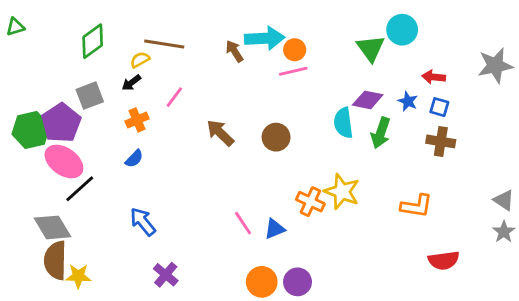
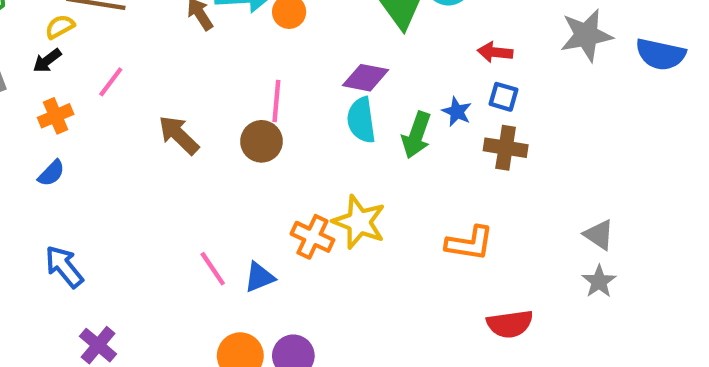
pink line: (293, 71) -> (276, 101), moved, turned -72
purple diamond: (368, 100) -> (366, 78), moved
blue star: (408, 101) -> (457, 112), moved

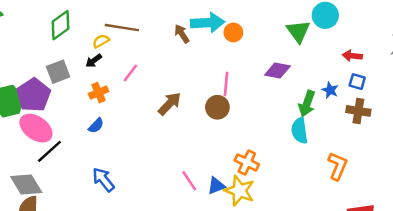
cyan semicircle: (361, 120) -> (300, 131), moved
brown arrow: (179, 135) -> (170, 104), turned 90
yellow star: (359, 222) -> (239, 191), moved
orange L-shape: (470, 243) -> (338, 166), turned -76

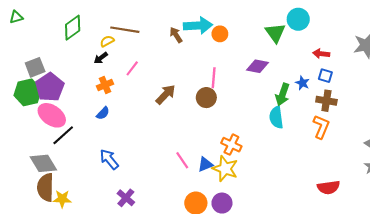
gray square: (58, 72) -> (35, 67), moved
orange L-shape: (338, 166) -> (321, 127), moved

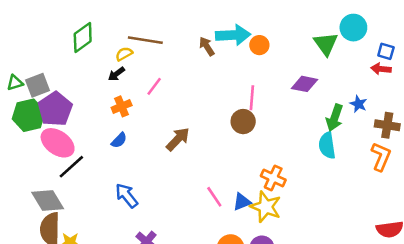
green triangle: (16, 17) -> (15, 83), moved
blue square: (325, 76) -> (386, 51), moved
brown arrow: (166, 94) -> (178, 139), moved

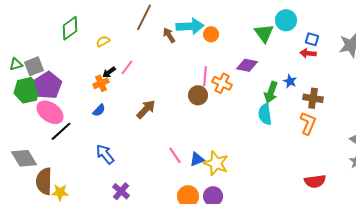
brown line: (145, 40) -> (144, 17), moved, turned -72
black arrow: (117, 74) -> (109, 72), moved
orange cross: (273, 178) -> (222, 83), moved
gray diamond: (48, 200) -> (24, 158), moved

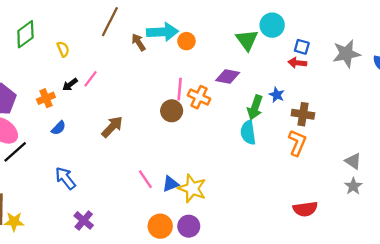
yellow semicircle: (103, 41) -> (63, 49), turned 96
orange cross: (101, 83) -> (46, 98), moved

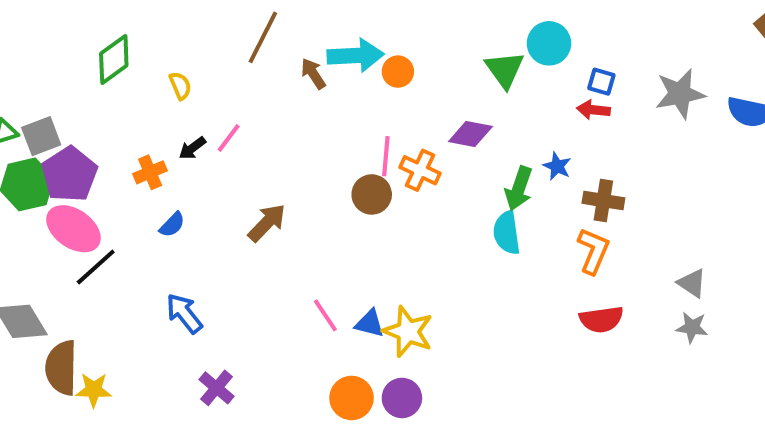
blue triangle: (170, 184) -> (370, 323), turned 36
gray star: (353, 186) -> (692, 327), turned -30
red semicircle: (305, 209) -> (601, 319), moved

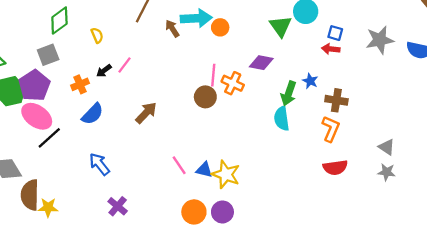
gray square: (41, 136) -> (48, 55), moved
blue semicircle: (172, 225) -> (93, 114), size x1.5

